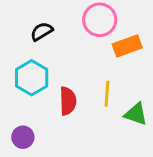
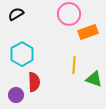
black semicircle: (42, 31) -> (16, 14), moved
red semicircle: (68, 101) -> (34, 82), moved

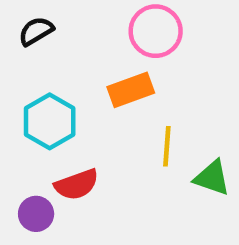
orange rectangle: (88, 32) -> (131, 90), moved
red semicircle: (34, 82) -> (77, 185), turned 72

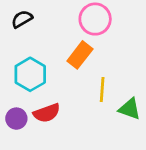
orange rectangle: (131, 90) -> (80, 55), turned -32
purple circle: (36, 214) -> (16, 119), moved

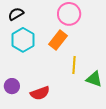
cyan hexagon: (30, 74) -> (23, 40), moved
red semicircle: (47, 113) -> (40, 93), moved

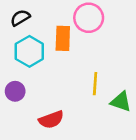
orange rectangle: (58, 40) -> (63, 38), moved, turned -36
purple circle: (12, 86) -> (15, 91), moved

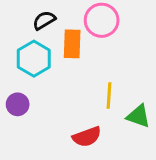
black semicircle: (20, 18) -> (44, 20), moved
red semicircle: (51, 120) -> (87, 137), moved

